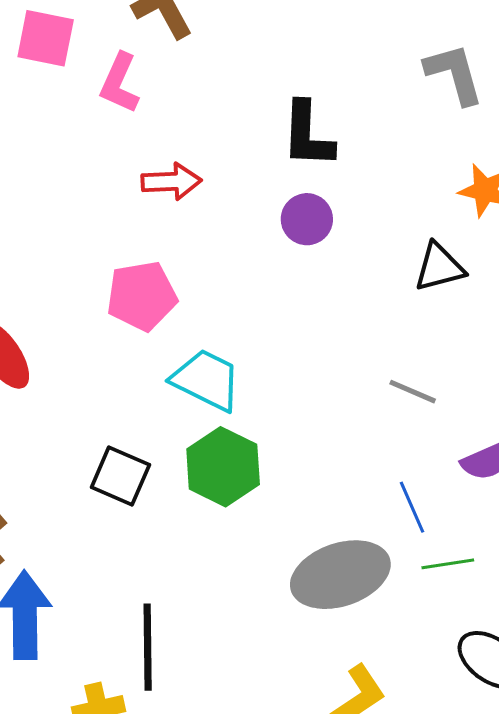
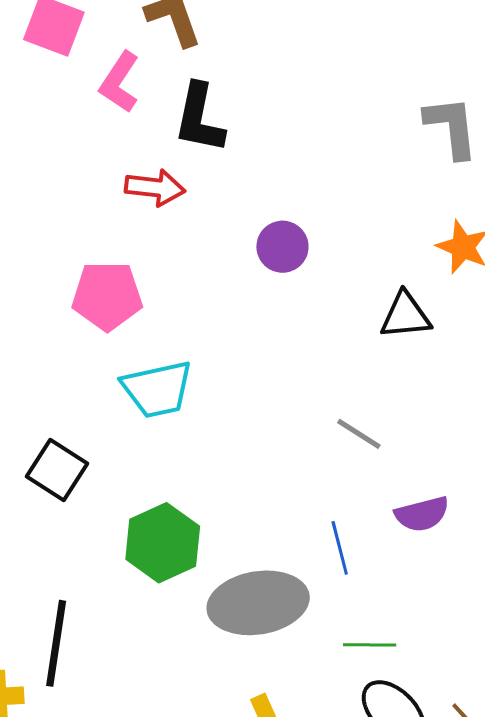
black L-shape: (307, 135) -> (199, 118), moved
cyan trapezoid: (206, 380) -> (157, 389), turned 132
green hexagon: (223, 467) -> (163, 543), moved
green line: (448, 564) -> (370, 645), moved

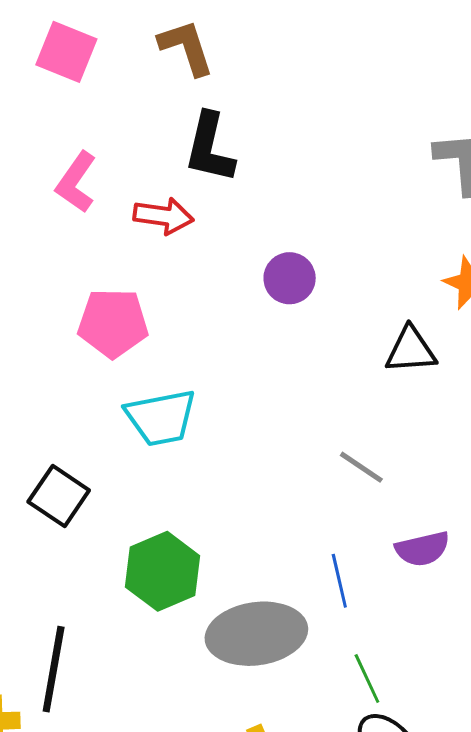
pink L-shape: (119, 82) -> (76, 182), moved
green line: (370, 645) -> (367, 679), turned 63

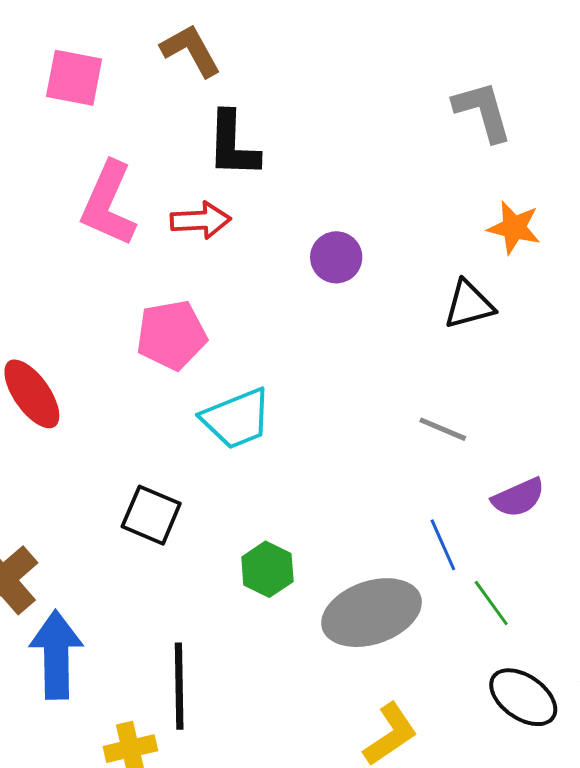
pink L-shape: (76, 182) -> (108, 204), size x1.4
green hexagon: (163, 571) -> (267, 569), size x0.7
green line: (367, 679) -> (491, 603), moved

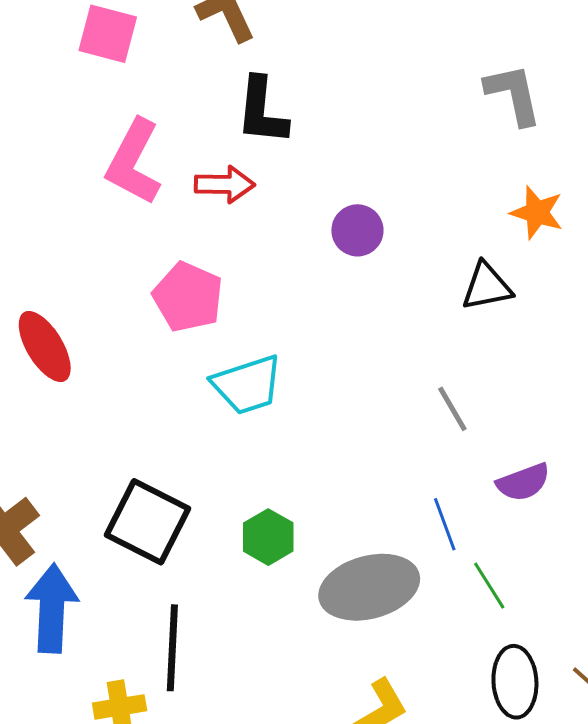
pink pentagon: (171, 335) -> (188, 297), turned 30
gray line: (443, 429) -> (452, 409), turned 33
black square: (151, 515) -> (148, 522), moved, size x1.4
black ellipse: (523, 697) -> (515, 682), turned 48

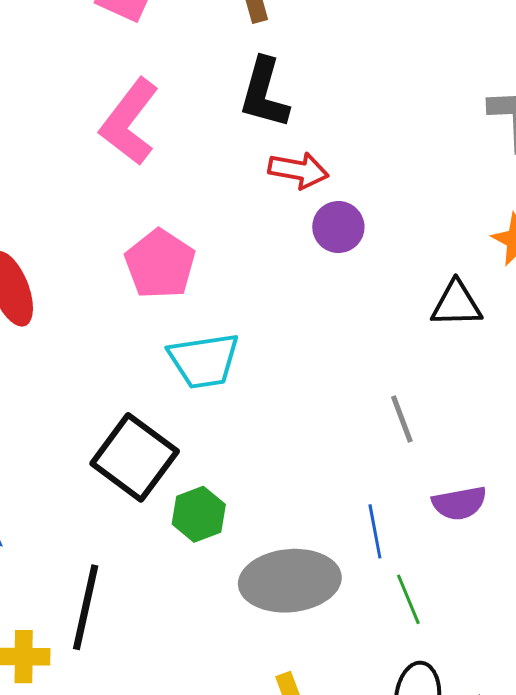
red arrow: (225, 184) -> (298, 170), moved
black square: (148, 522) -> (135, 457), moved

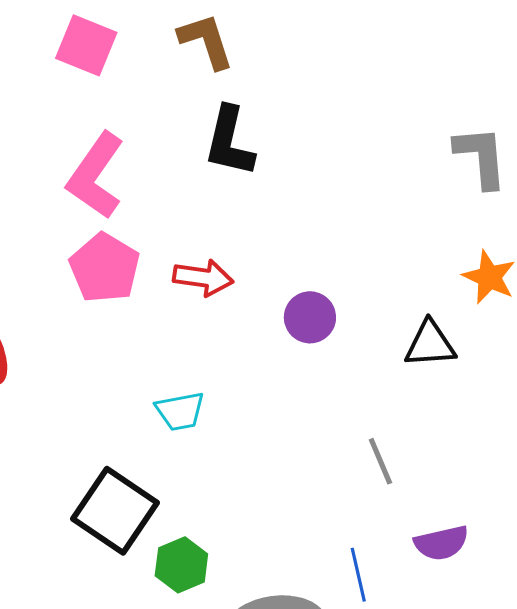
red arrow: (298, 170) -> (203, 278), moved
purple circle: (338, 227) -> (310, 317), moved
pink pentagon: (160, 264) -> (105, 268), moved
cyan trapezoid: (204, 361) -> (180, 411), size x0.7

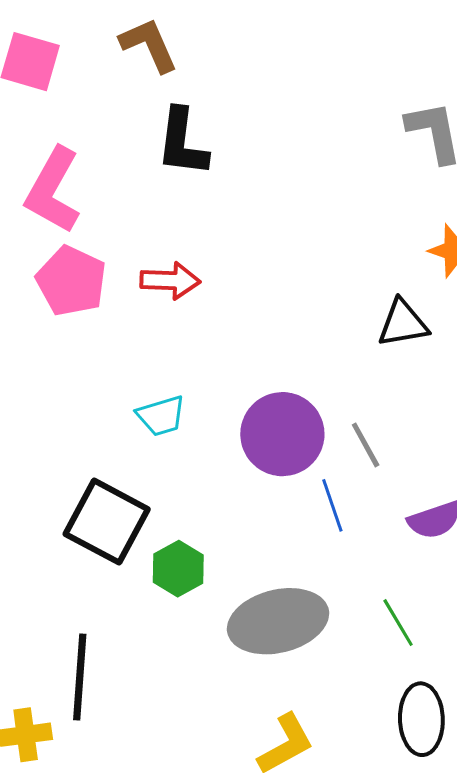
purple circle: (310, 317) -> (282, 434), moved, size x1.6
blue line: (358, 575) -> (332, 505), moved

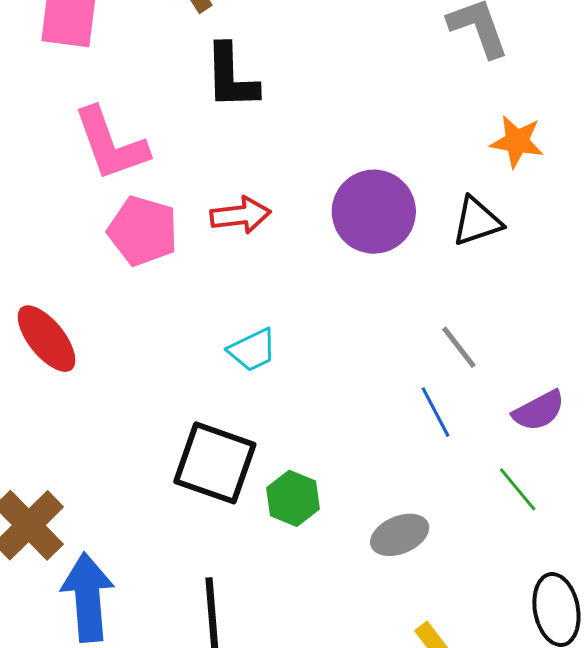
pink L-shape: (53, 190) -> (111, 144), turned -40
purple circle: (282, 434) -> (374, 212), moved
gray ellipse: (278, 621) -> (400, 535), size x0.6
green line: (398, 623) -> (518, 489), moved

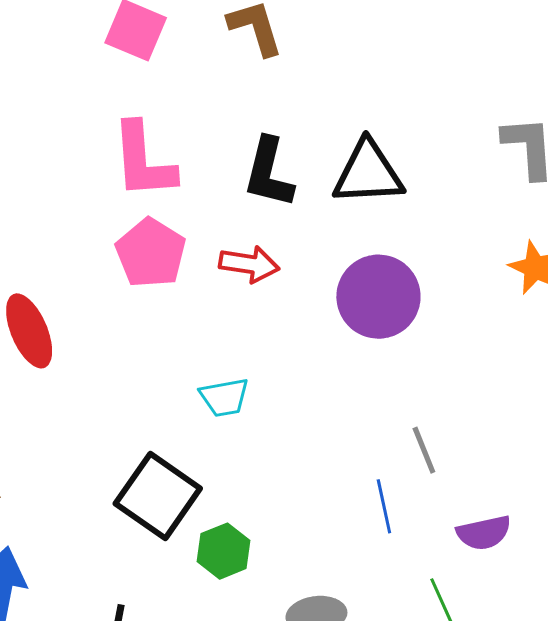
black L-shape: (231, 77) -> (269, 173), moved
black triangle: (477, 221) -> (368, 173), moved, size x1.4

